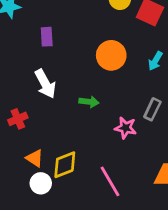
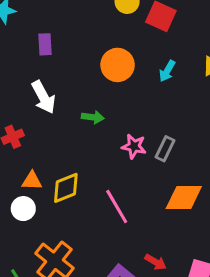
gray rectangle: (152, 109) -> (165, 149), moved
orange triangle: (35, 158) -> (32, 181), turned -30
white circle: (41, 183) -> (23, 209), moved

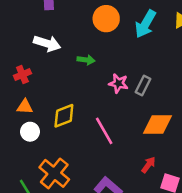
cyan arrow: (167, 71) -> (145, 24), size x1.6
white arrow: (44, 97) -> (47, 43), turned -45
orange triangle: (32, 181) -> (25, 107), moved
red arrow: (156, 262) -> (148, 165), moved, turned -84

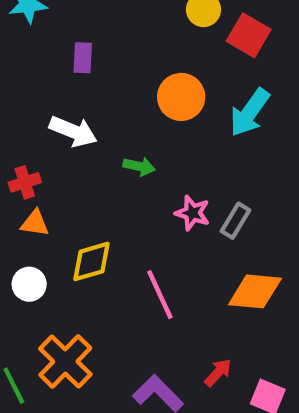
orange triangle: (25, 107) -> (35, 223), moved
red arrow: (148, 165) -> (218, 373), moved

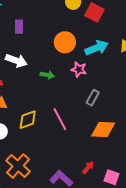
cyan arrow: (250, 112) -> (97, 48), turned -145
pink star: (192, 213) -> (79, 69), moved
pink line: (160, 295) -> (60, 119), moved

